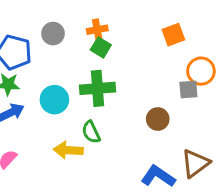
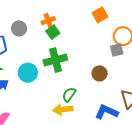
green square: (101, 47) -> (53, 32), turned 32
green semicircle: (91, 132) -> (69, 95), moved, turned 70
yellow arrow: (68, 150) -> (63, 109), moved

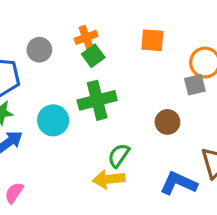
orange square: (100, 15) -> (152, 40), moved, turned 35

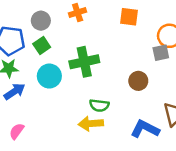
green square: (93, 56) -> (42, 45), moved
green semicircle: (119, 155) -> (99, 105), turned -120

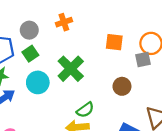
orange square: (129, 17) -> (114, 42), moved
green cross: (84, 62) -> (71, 69), turned -32
green semicircle: (99, 105) -> (85, 110), turned -42

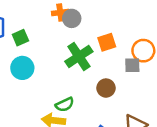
gray circle: (29, 30) -> (72, 18), moved
orange square: (114, 42) -> (107, 42), turned -36
green cross: (71, 69) -> (79, 56), moved

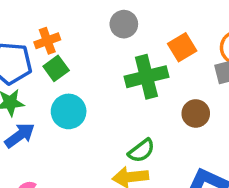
orange cross: (60, 12) -> (47, 41), moved
green cross: (79, 56) -> (146, 77), turned 32

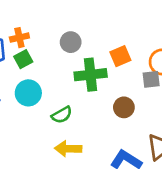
gray circle: (124, 24) -> (71, 42), moved
green semicircle: (141, 151) -> (62, 115), moved

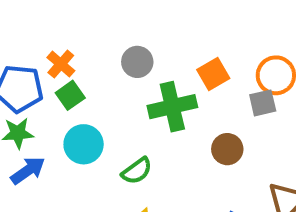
orange cross: (19, 38) -> (61, 64), turned -30

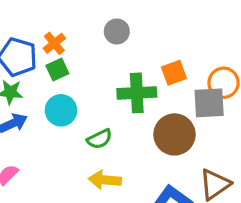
gray circle: (137, 62) -> (117, 31), moved
gray square: (263, 103) -> (209, 103), size x1.5
brown circle: (227, 149) -> (174, 134), size x1.6

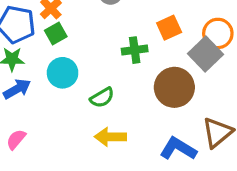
green cross: (137, 93) -> (135, 50), size x0.7
gray square: (209, 103) -> (205, 54), turned -36

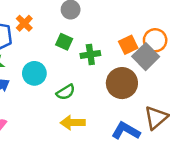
orange square: (169, 28) -> (128, 45), moved
green square: (56, 34) -> (64, 42), moved, turned -35

